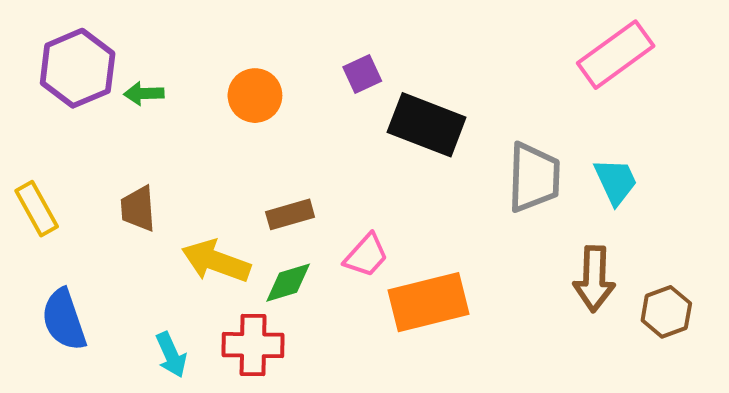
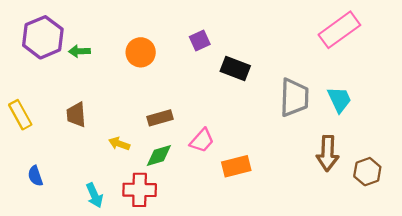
black rectangle: (427, 125) -> (235, 68), size x0.7
yellow arrow: (216, 261) -> (119, 144), size x0.6
orange rectangle: (428, 302) -> (236, 166), size x0.7
blue semicircle: (64, 320) -> (35, 176), size x0.6

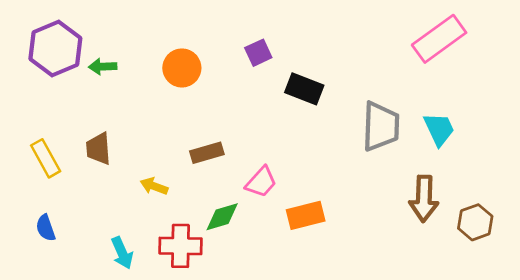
yellow rectangle: (20, 115) -> (46, 158), moved
green diamond: (159, 155) -> (222, 217), moved

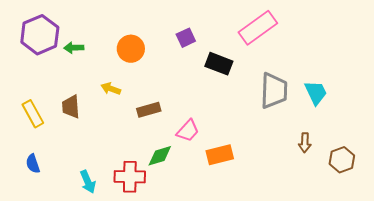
pink rectangle: (439, 39) -> (258, 28), moved
yellow arrow: (154, 186) -> (111, 89), moved
brown arrow: (424, 199) -> (305, 143), size x0.6

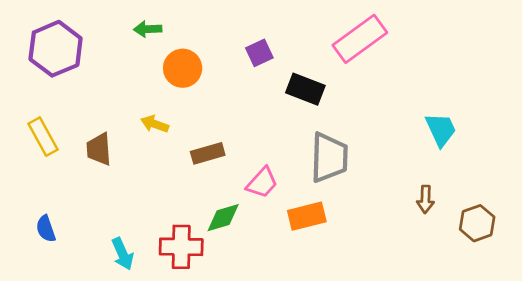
green arrow: (74, 48) -> (148, 29), moved
gray trapezoid: (274, 91) -> (329, 158), moved
yellow rectangle: (33, 114) -> (43, 137), moved

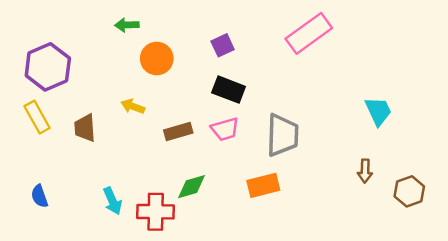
purple hexagon: (56, 49) -> (48, 67), moved
black rectangle: (305, 89) -> (229, 90), moved
pink trapezoid: (262, 183) -> (225, 129), moved, turned 32
cyan arrow: (123, 254) -> (112, 201), moved

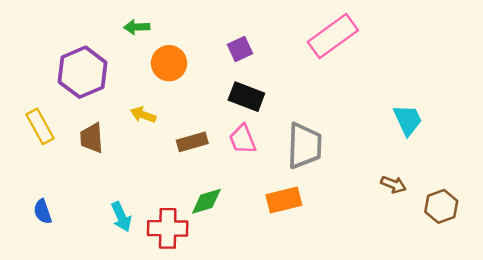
purple hexagon: (48, 67) -> (83, 72), moved
pink trapezoid: (225, 129) -> (243, 139), turned 84
brown arrow: (365, 171) -> (394, 184), turned -70

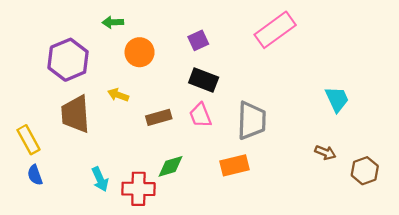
yellow rectangle: (40, 126) -> (29, 140), moved
brown trapezoid: (92, 138) -> (75, 114), size x1.5

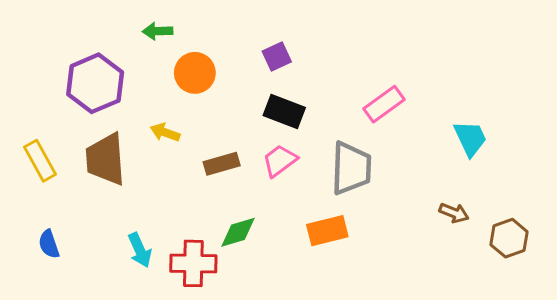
pink rectangle: (275, 30) -> (384, 104), moved, size x0.7
pink trapezoid: (200, 115) -> (280, 161), turned 75
yellow rectangle: (29, 140) -> (40, 161), moved

